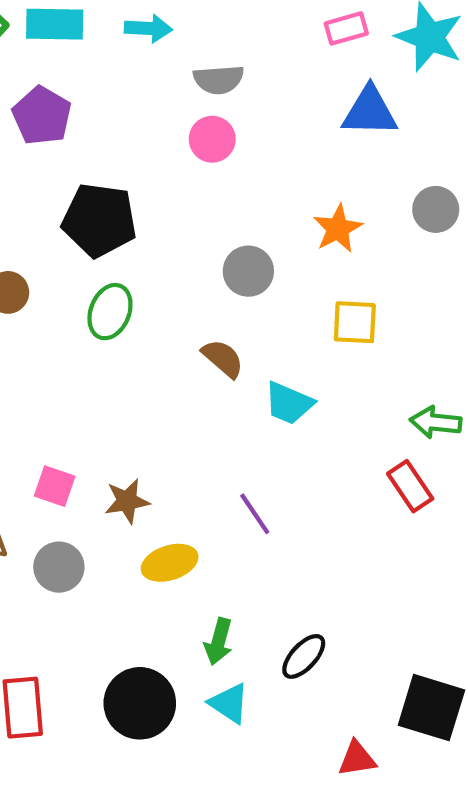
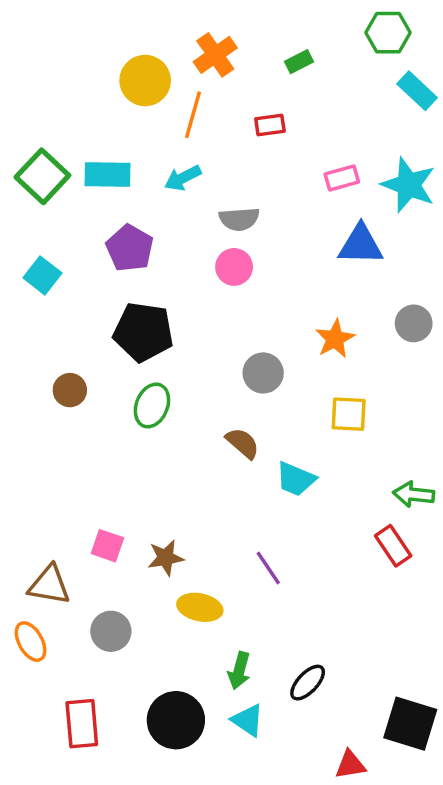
cyan arrow: (148, 28) -> (183, 178), turned 150
purple pentagon: (42, 116) -> (130, 248), moved
yellow ellipse: (170, 563) -> (200, 607), turned 30
gray circle: (59, 567) -> (111, 631), moved

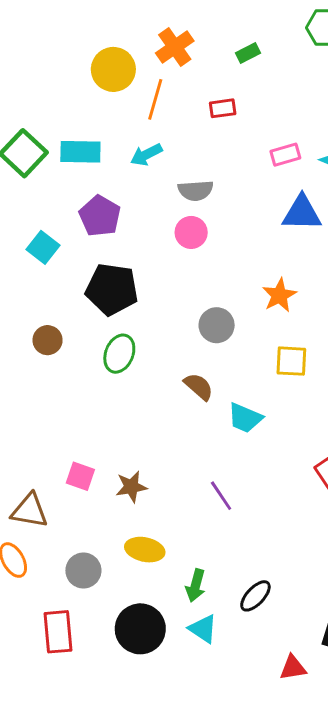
cyan square: (42, 275) -> (43, 247), moved
yellow ellipse: (200, 607) -> (145, 550), moved
gray circle: (111, 631) -> (83, 571), moved

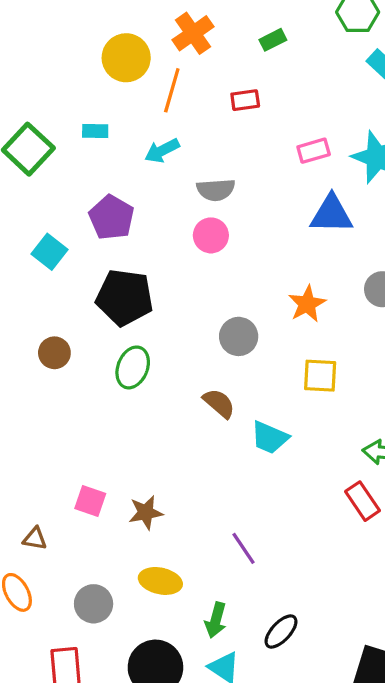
cyan rectangle: (80, 152) -> (95, 131), moved, size x0.6
purple line: (221, 496) -> (244, 548), moved
brown triangle: (30, 511) -> (35, 539), size x0.6

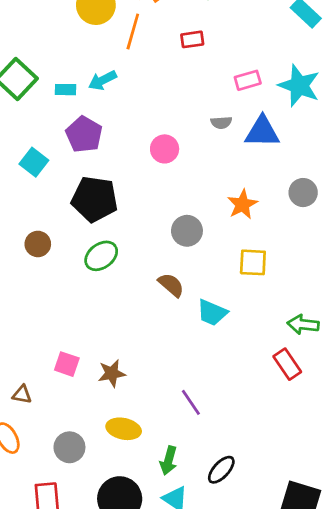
cyan rectangle: (95, 131) -> (66, 90), moved
cyan arrow: (162, 151) -> (102, 80), moved
gray semicircle: (216, 190) -> (221, 123), moved, size x0.7
green ellipse: (133, 367) -> (101, 256), turned 32

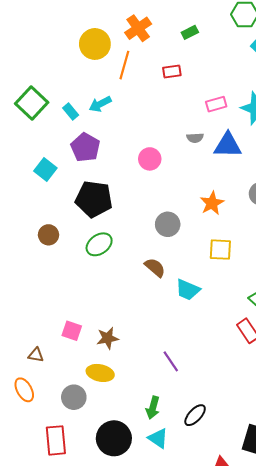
cyan rectangle: (66, 90) -> (71, 111), turned 49
yellow ellipse: (124, 429) -> (100, 373), moved

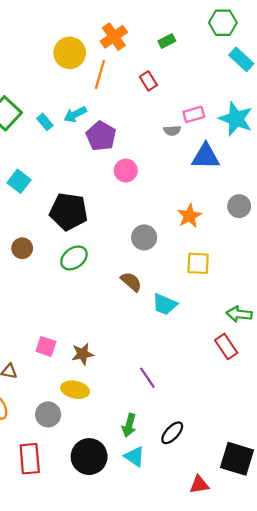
red rectangle: (172, 71) -> (148, 81), turned 66
gray semicircle: (195, 138) -> (172, 131), moved
purple pentagon: (85, 147) -> (101, 136), moved

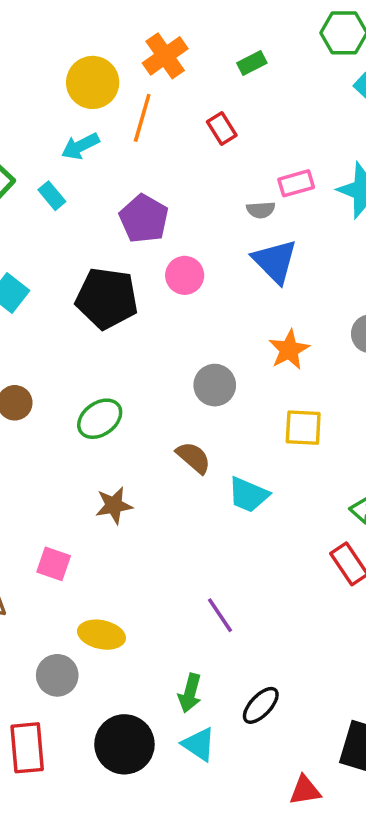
cyan arrow: (75, 114) -> (80, 146), moved
blue triangle: (206, 156) -> (275, 261), moved, turned 44
black pentagon: (69, 212) -> (107, 298), moved
brown star: (83, 354) -> (114, 505), moved

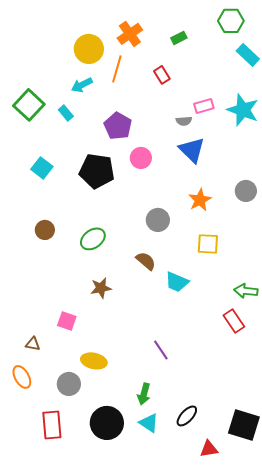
black ellipse: (261, 705) -> (187, 416), moved

